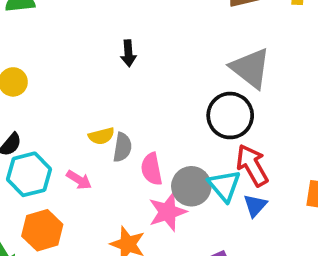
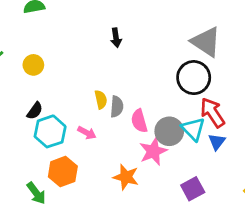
yellow semicircle: (101, 136) -> (101, 100), turned -84

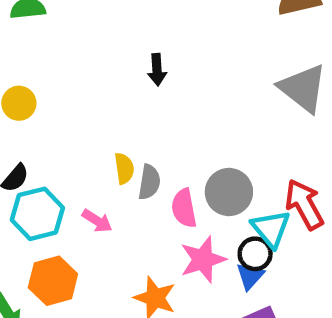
black circle: (194, 78) -> (255, 254), moved, size x0.6
gray circle: (169, 131) -> (229, 192), moved
blue triangle: (217, 142) -> (250, 276), moved

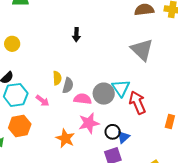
pink semicircle: (184, 208) -> (83, 99), turned 102
cyan triangle: (271, 229) -> (121, 88), moved
black circle: (255, 254) -> (113, 132), moved
blue triangle: (250, 276) -> (123, 137), moved

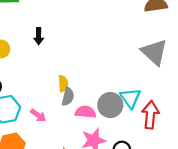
black arrow: (76, 35) -> (39, 36), moved
yellow semicircle: (57, 78) -> (63, 84), moved
red arrow: (137, 103) -> (150, 115), turned 30

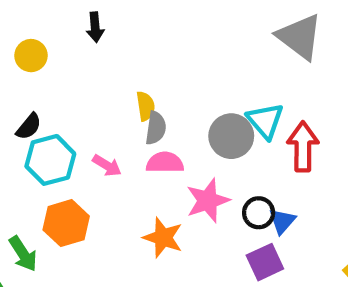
pink semicircle: (85, 112) -> (165, 163), moved

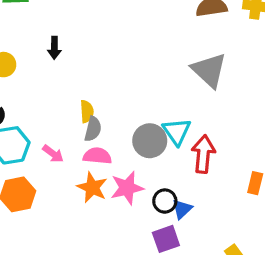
orange star: (163, 238) -> (92, 187), moved

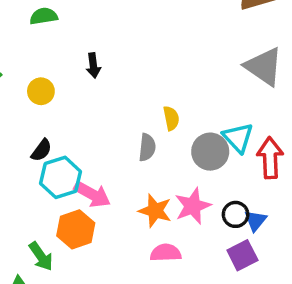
yellow semicircle: (87, 111) -> (171, 118), moved
pink arrow: (53, 154) -> (92, 194), moved, size x1.5
pink semicircle: (97, 156) -> (166, 253), moved

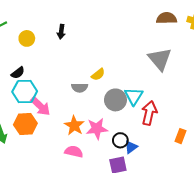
yellow semicircle: (171, 118) -> (98, 74), turned 48
gray semicircle: (147, 147) -> (80, 88), turned 70

